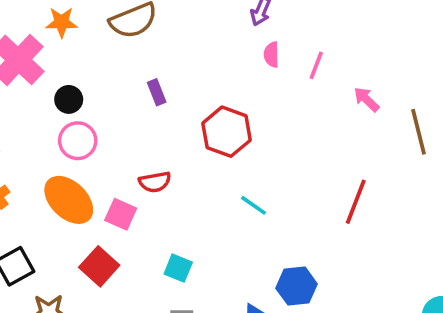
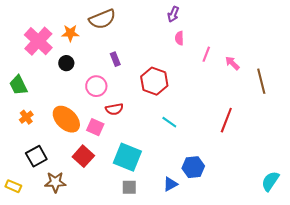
orange star: (62, 22) -> (70, 33), moved
pink line: (316, 65) -> (206, 54), moved
pink circle: (78, 141) -> (96, 86), moved
cyan square: (178, 268) -> (127, 157), size x1.8

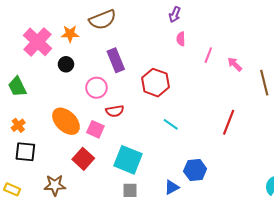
purple rectangle: (115, 59) -> (116, 60), size x1.6
orange cross: (26, 117) -> (18, 125), moved
black square: (36, 156) -> (25, 152), moved, turned 35

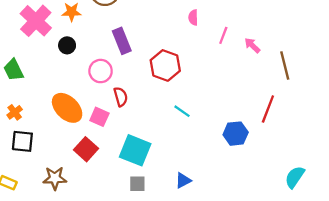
red semicircle: (115, 111) -> (121, 97), turned -96
red line: (229, 122) -> (268, 109), moved
blue hexagon: (195, 170) -> (236, 134), moved

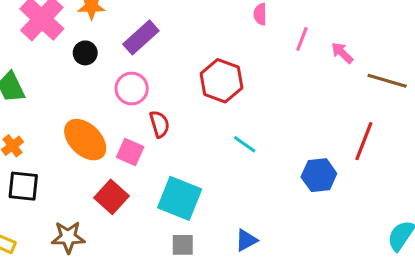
purple rectangle: (122, 41) -> (141, 37), moved, turned 70
brown line: (285, 65) -> (387, 81), turned -60

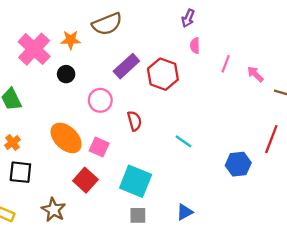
purple rectangle: (141, 37) -> (126, 66), moved
red hexagon: (221, 81) -> (163, 74), moved
red semicircle: (159, 124) -> (134, 121), moved
brown star: (68, 237) -> (54, 210), turned 30

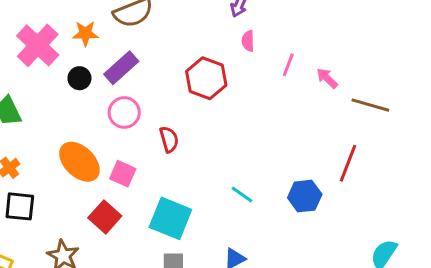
purple rectangle: (126, 66) -> (121, 68), moved
cyan line: (183, 141) -> (242, 195), moved

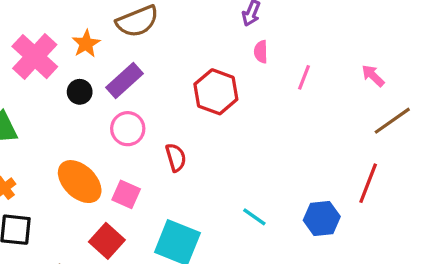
orange star: (85, 33) -> (86, 44), turned -30
pink arrow: (327, 78) -> (373, 76), moved
brown line: (370, 105) -> (392, 121), turned -51

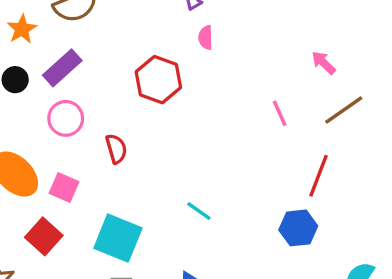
pink line: (304, 77) -> (280, 113), moved, turned -45
blue hexagon: (322, 218) -> (298, 228), moved

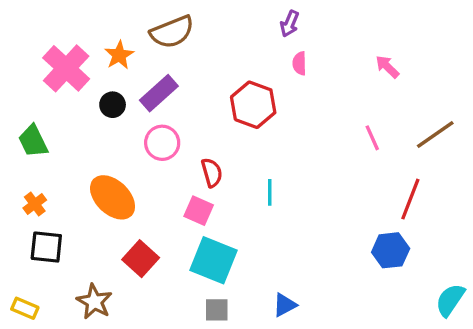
pink arrow: (324, 63) -> (387, 67), moved
pink square: (64, 187) -> (199, 211), moved
cyan line: (199, 211) -> (270, 192), moved, turned 55

